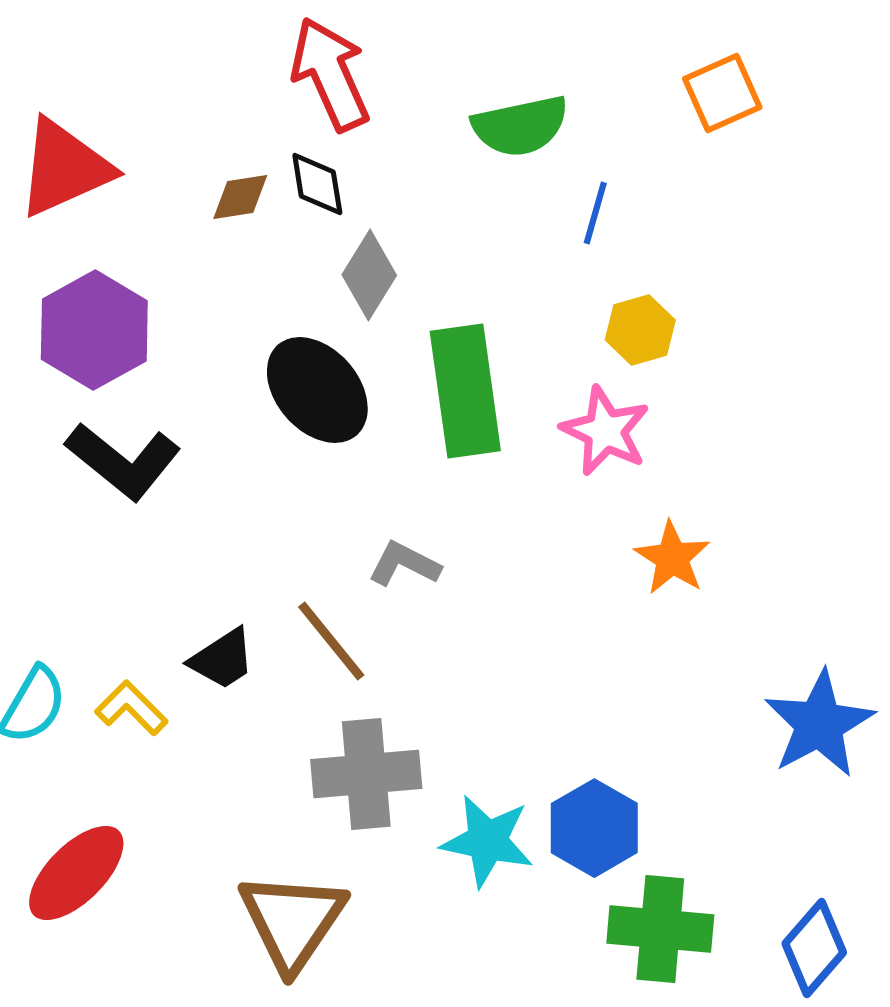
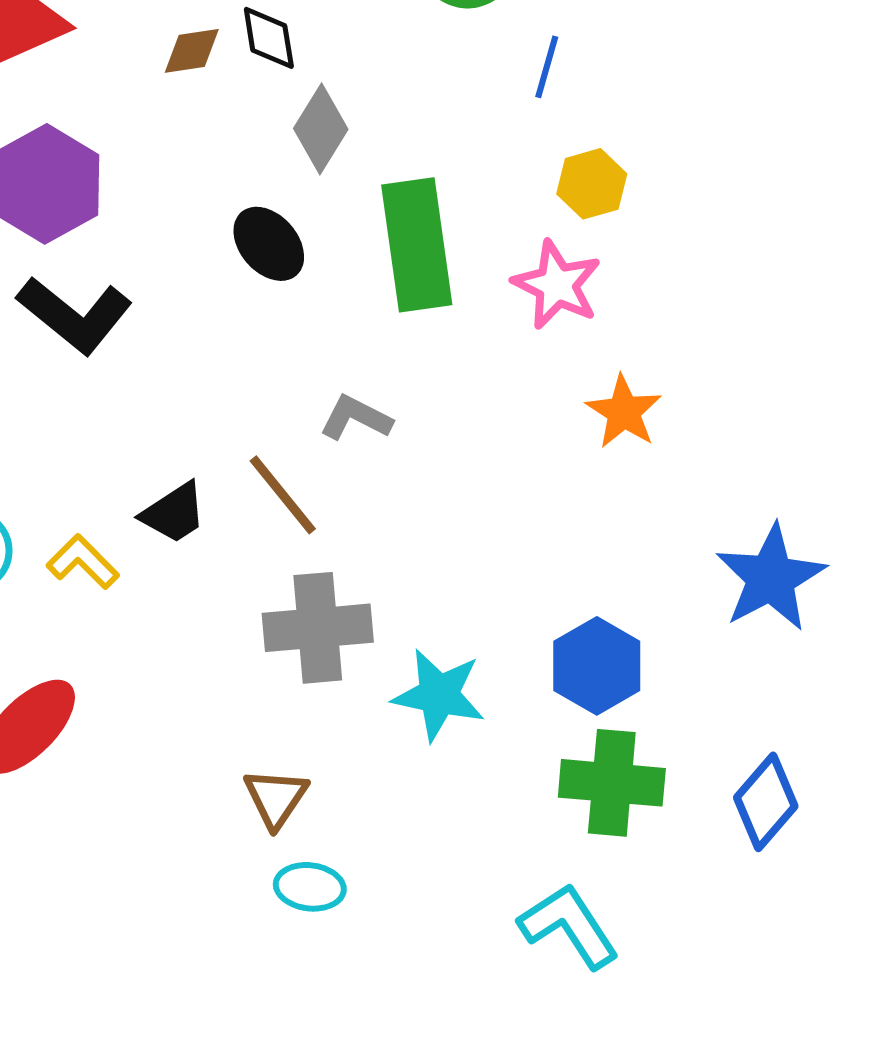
black ellipse: (317, 390) -> (269, 244), size x0.7
blue hexagon: (594, 828) -> (597, 666), moved
brown triangle: (292, 921) -> (276, 798), moved, size x0.6

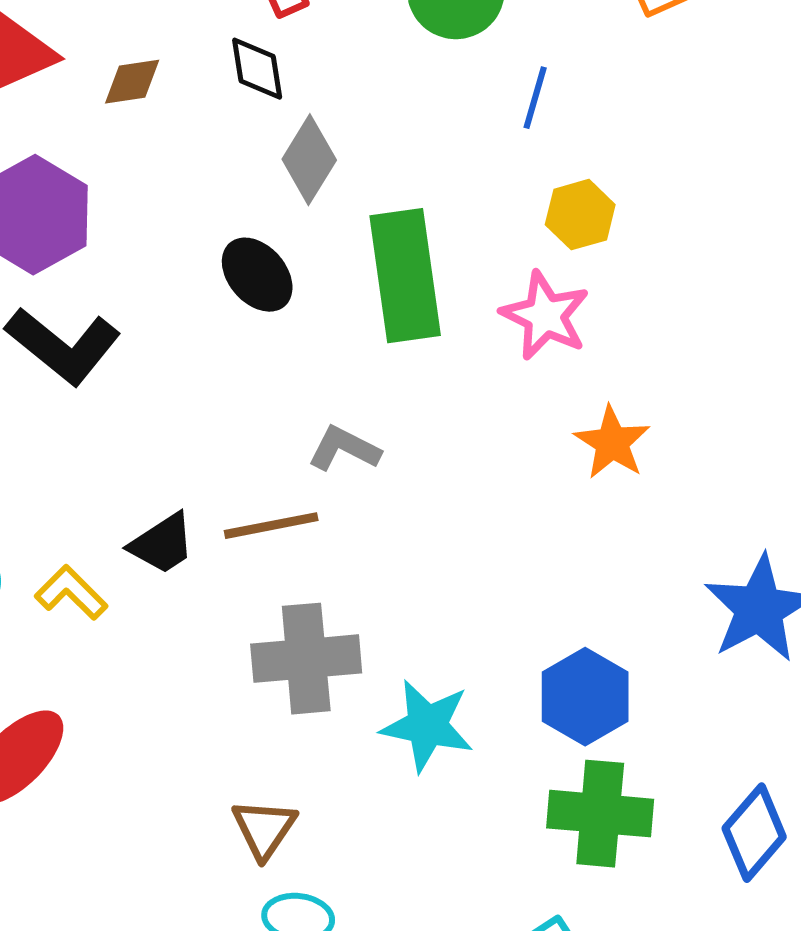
brown diamond: (192, 51) -> (132, 82), moved
brown line: (283, 495) -> (271, 526), turned -62

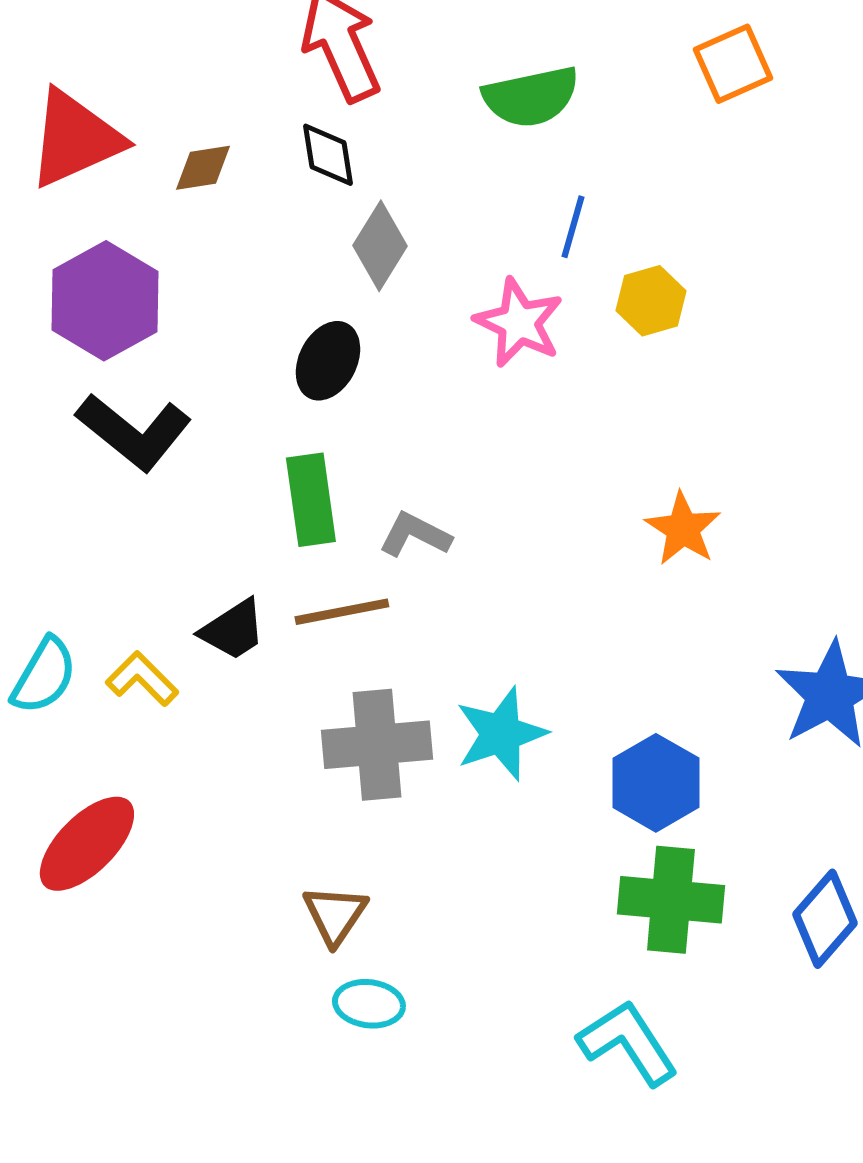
blue line: (535, 98) -> (573, 227), moved
black ellipse: (257, 275) -> (328, 361), turned 68
green rectangle: (405, 276) -> (311, 500), moved, size x0.7
pink star: (545, 316) -> (519, 323), moved
cyan star: (427, 726) -> (501, 734), moved, turned -30

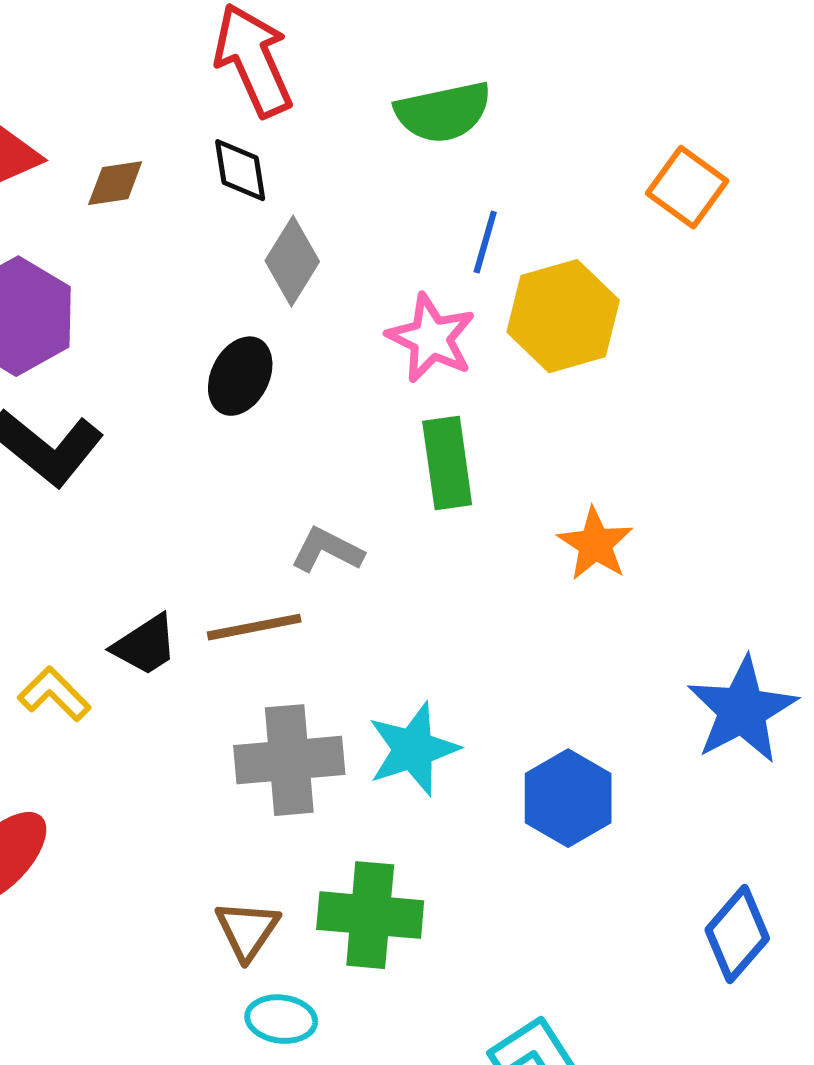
orange square: (733, 64) -> (687, 187), moved, turned -30
yellow hexagon: (651, 301) -> (563, 316), size x1.6
green rectangle: (311, 500) -> (447, 463), moved
green cross: (671, 900) -> (370, 915), moved

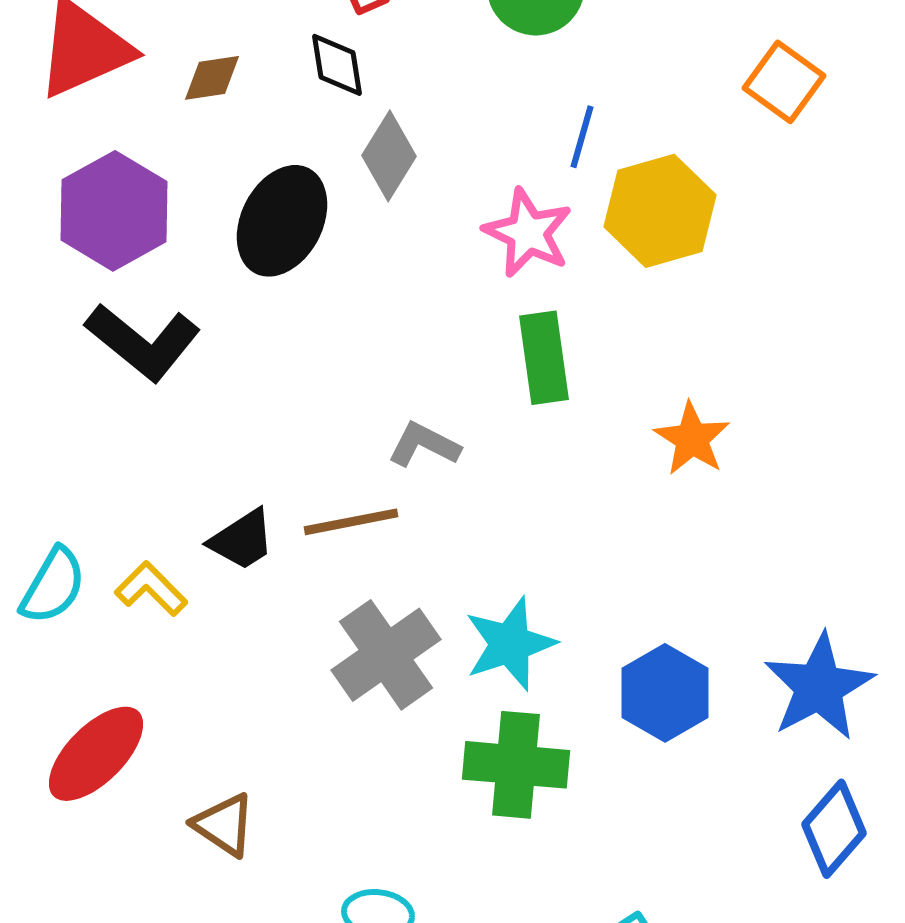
black ellipse: (240, 376) -> (282, 221), moved, size x1.4
blue star: (742, 710) -> (819, 687), moved
gray cross: (289, 760) -> (386, 655), turned -30
green cross: (370, 915) -> (516, 765), moved
brown triangle: (247, 930) -> (224, 825), moved, turned -30

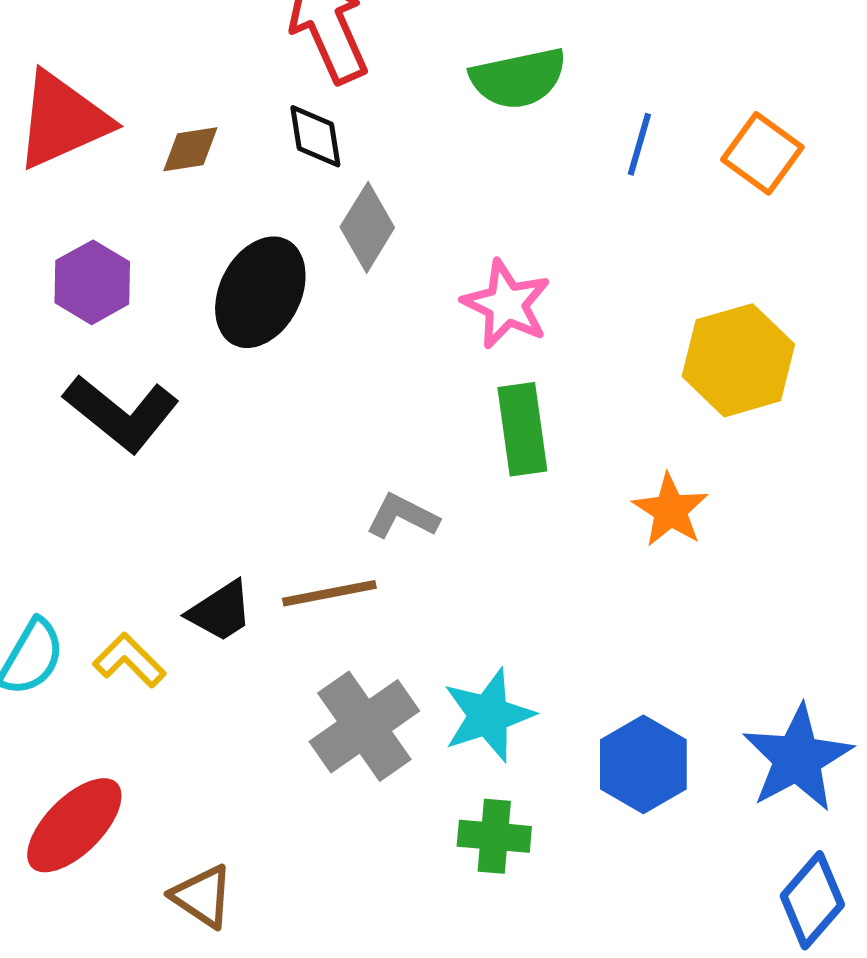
blue line: (582, 137) -> (639, 144), moved
purple hexagon: (114, 211) -> (92, 282), size x0.7
yellow hexagon: (660, 211) -> (738, 360), moved
green cross: (516, 765) -> (494, 836), size x0.7

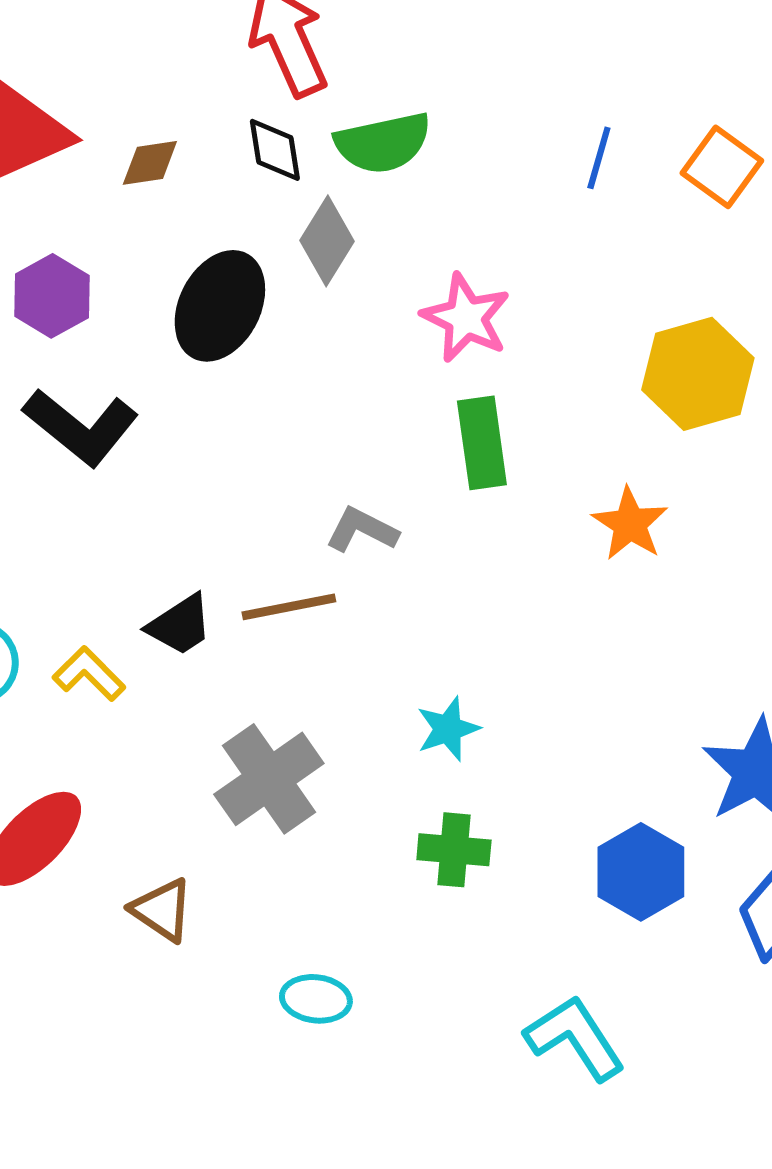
green semicircle: (518, 78) -> (383, 143), moved
cyan star: (488, 715) -> (448, 729), size x0.7
gray cross: (364, 726) -> (269, 779), moved
blue hexagon: (643, 764) -> (641, 872), moved

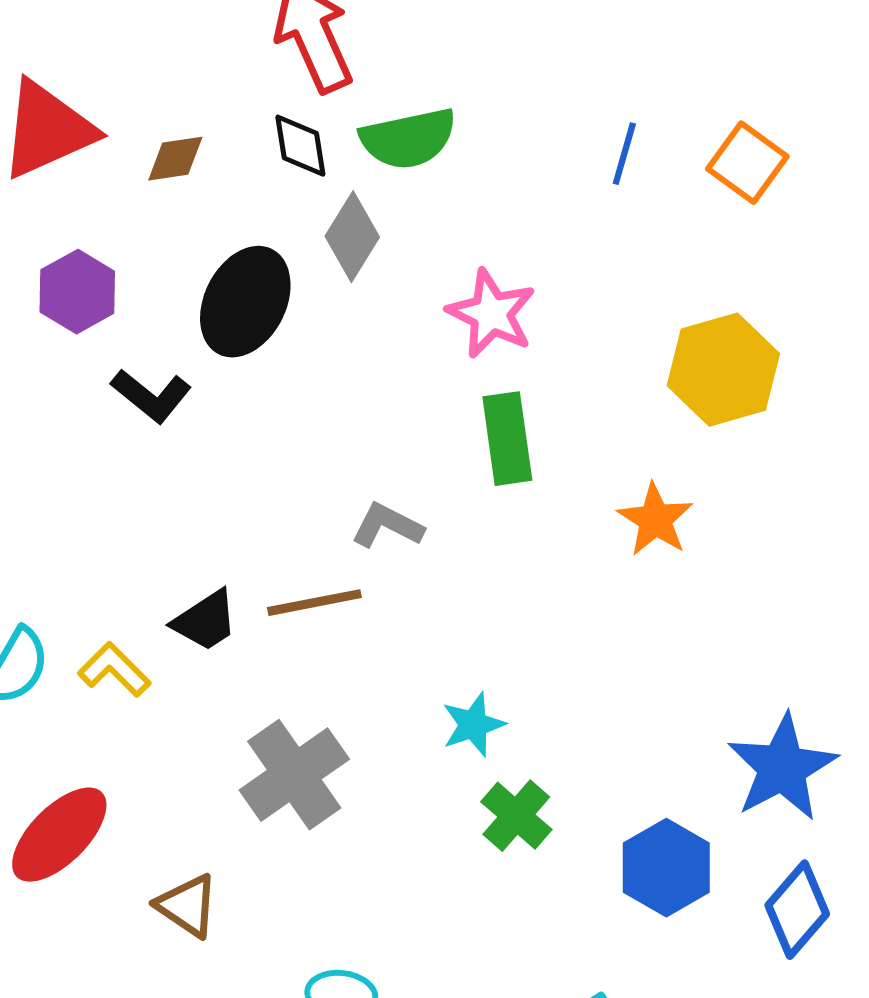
black L-shape: (81, 427) -> (151, 396), moved, size x0.7
green cross: (454, 850) -> (516, 816), moved, turned 36

